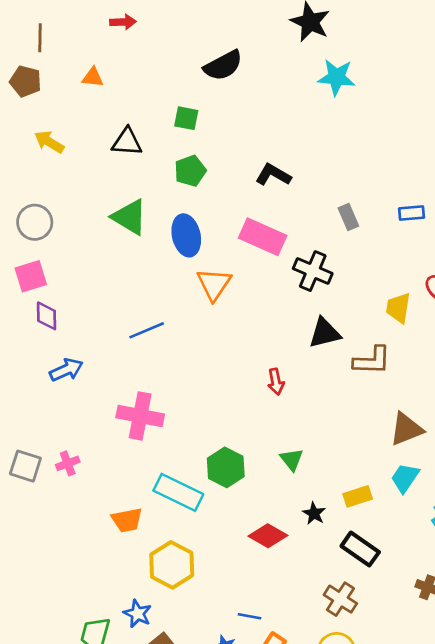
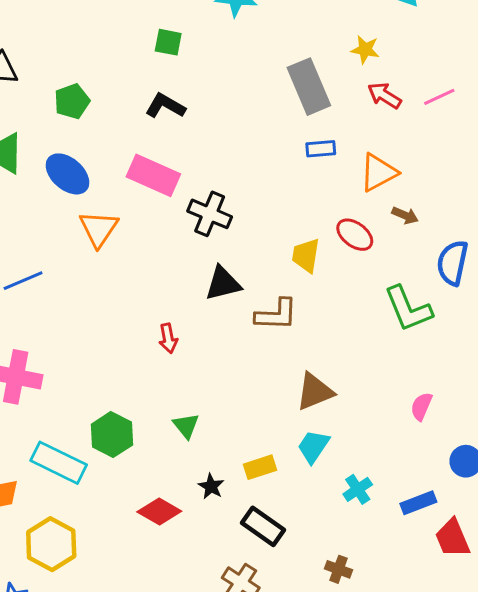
green square: (186, 118) -> (168, 42), moved
gray rectangle: (348, 217) -> (309, 87), moved, size x1.8
blue ellipse: (186, 235) -> (67, 174), turned -36

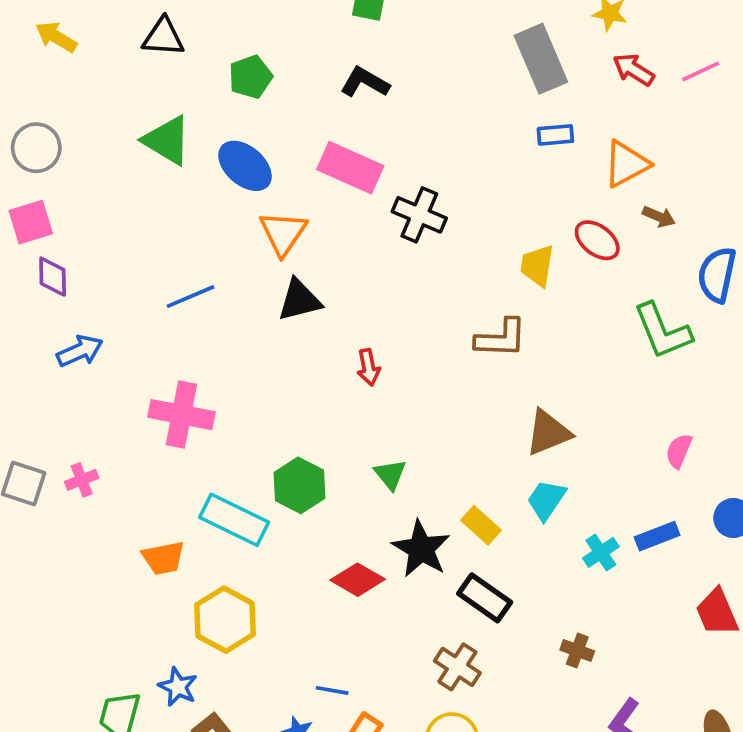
black triangle: (223, 284) -> (299, 300), moved
yellow rectangle: (260, 467) -> (481, 525), turned 60
black star: (211, 486) -> (421, 549), size x1.8
blue rectangle: (418, 503) -> (657, 536), moved

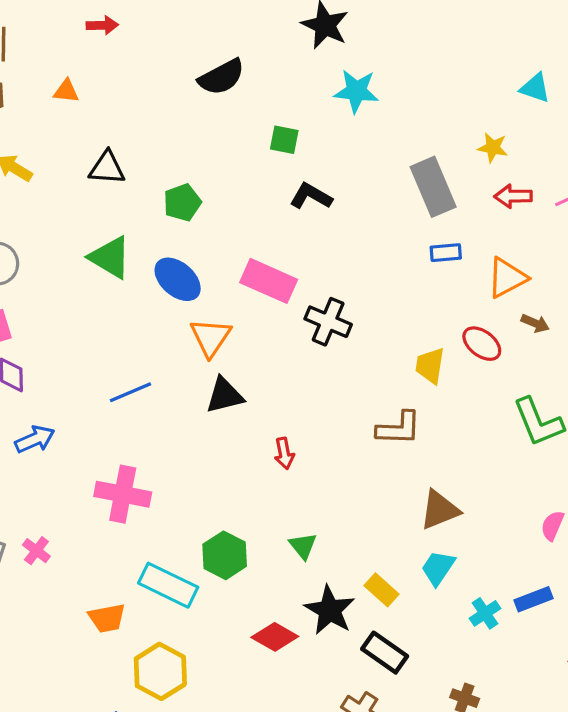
red arrow: (633, 70) -> (513, 196), turned -33
black L-shape: (365, 82) -> (311, 196), moved
pink cross: (82, 480) -> (36, 551), turned -32

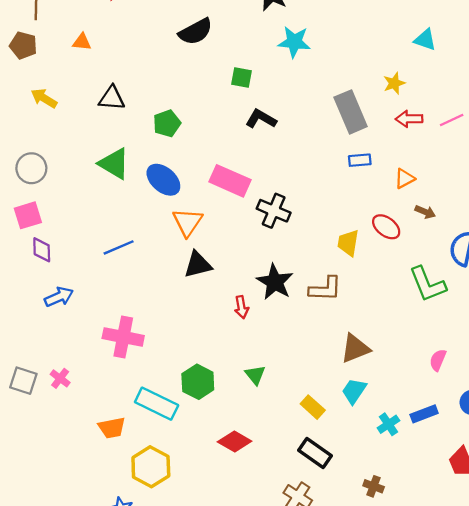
yellow star: (493, 148) -> (394, 83), turned -30
orange triangle: (507, 278) -> (405, 179), size x0.7
blue line: (131, 392) -> (119, 247), moved
black star: (330, 610) -> (275, 282), moved

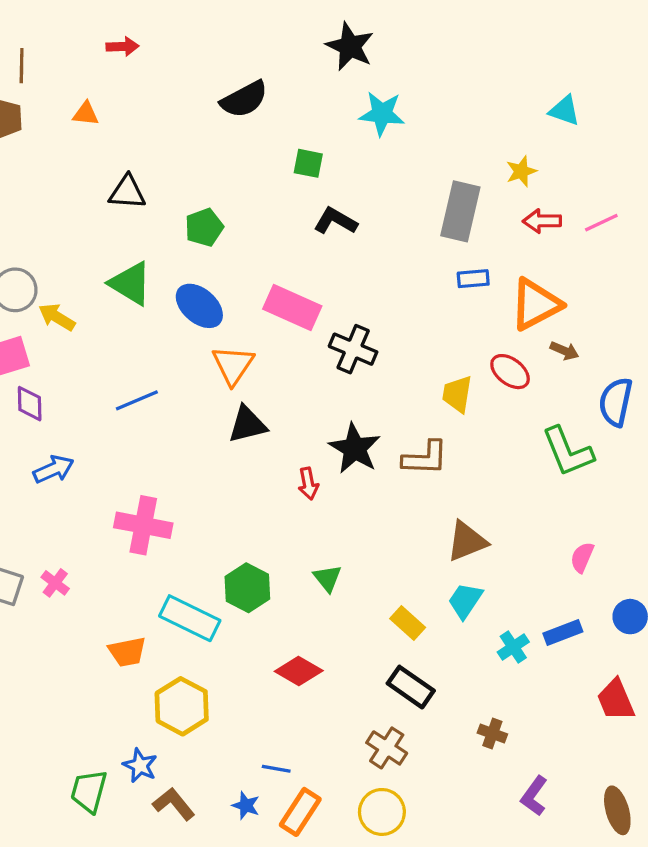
yellow arrow: (44, 98) -> (57, 317), moved
gray rectangle: (351, 112) -> (460, 211), turned 36
orange triangle: (405, 179) -> (536, 304), size x1.8

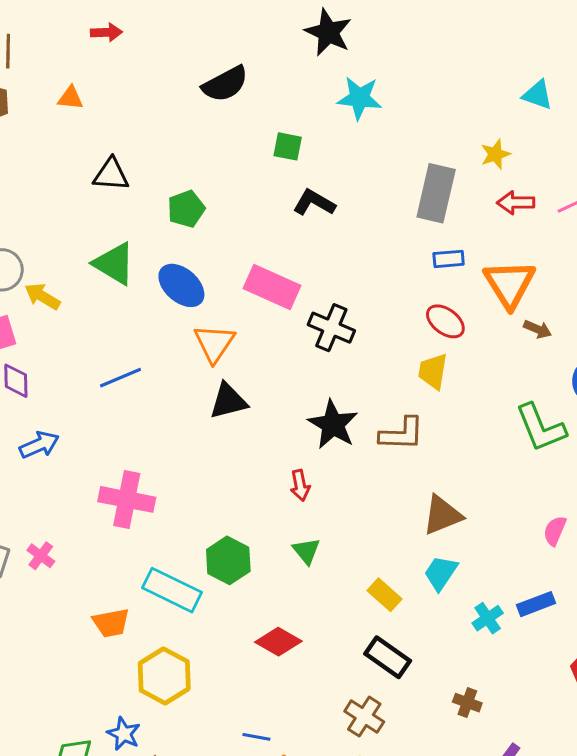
orange triangle: (536, 304) -> (509, 284), turned -34
red ellipse: (510, 372) -> (445, 321), moved
red arrow: (308, 484) -> (300, 485), moved

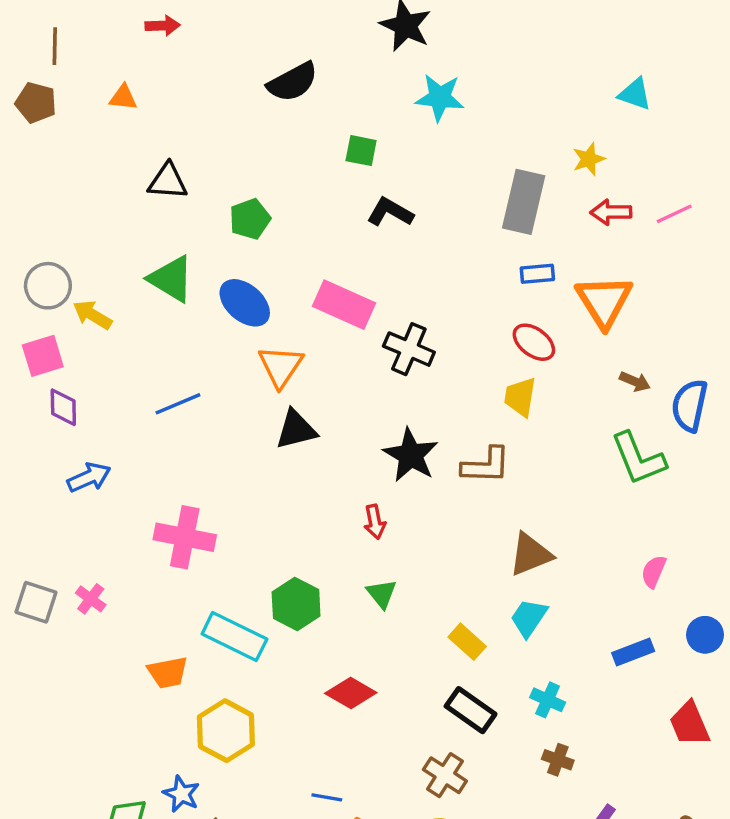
brown arrow: (538, 329) -> (635, 382), moved
cyan cross: (488, 618) -> (548, 700), moved, turned -32

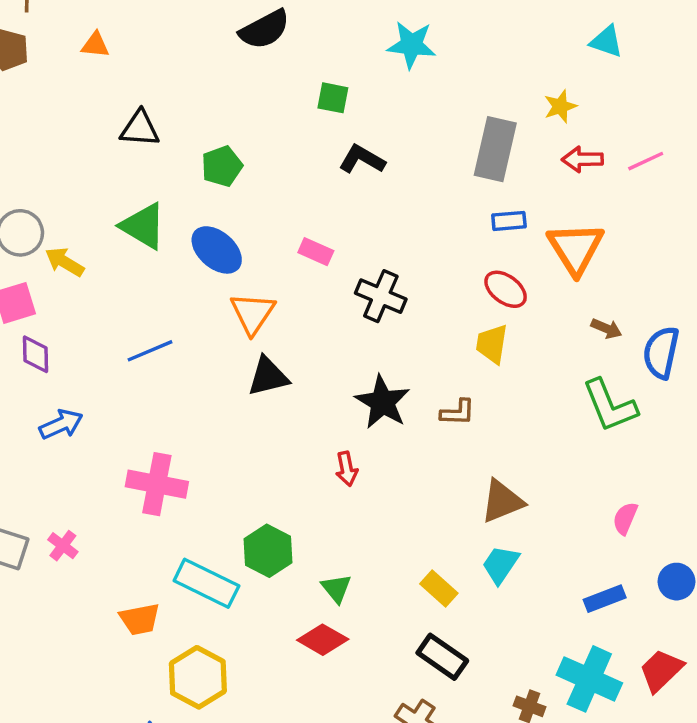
pink rectangle: (344, 305) -> (316, 252), size x0.6
brown L-shape: (486, 465) -> (458, 412), size x0.7
green triangle: (382, 594) -> (336, 588), moved
cyan cross: (548, 700) -> (589, 679), moved, size x1.8
red trapezoid: (690, 724) -> (661, 670), turned 69

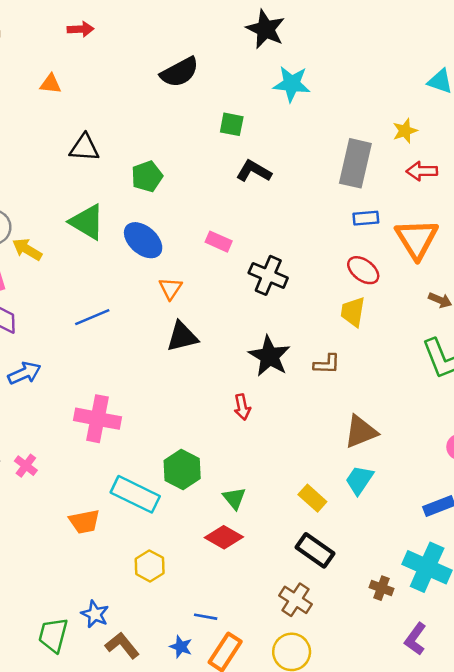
orange triangle: (253, 313) -> (170, 288), size x0.7
yellow hexagon: (198, 677) -> (150, 566), moved, size x0.7

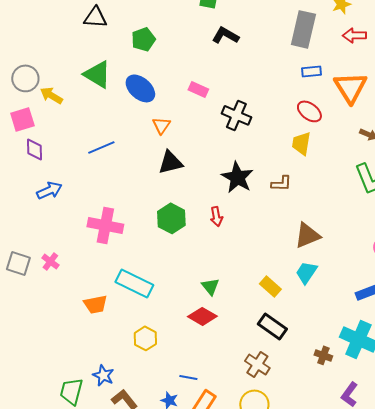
green hexagon: (182, 470) -> (171, 218), moved

